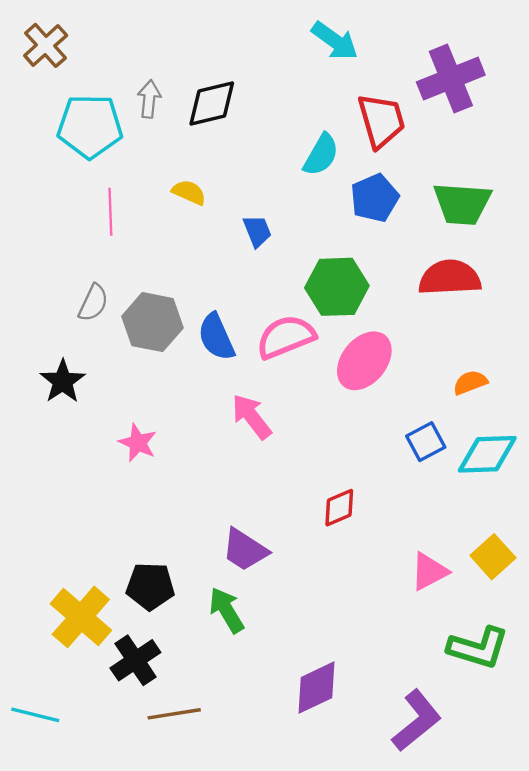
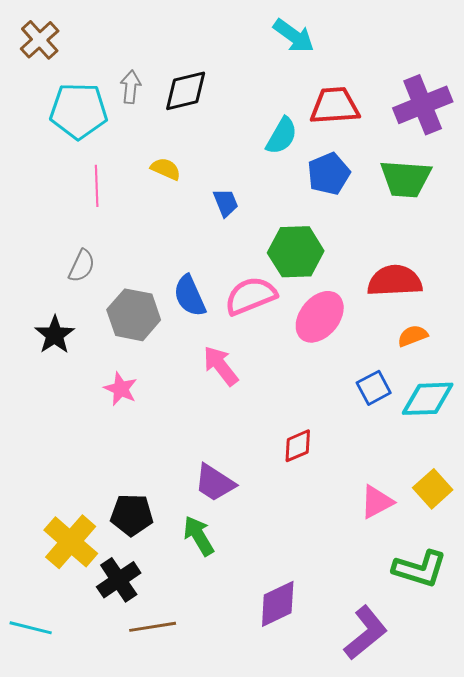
purple cross: (451, 78) -> (423, 105), moved
red trapezoid: (381, 121) -> (335, 106), turned -78
red semicircle: (450, 278) -> (395, 281), moved
gray hexagon: (153, 322) -> (134, 315), moved

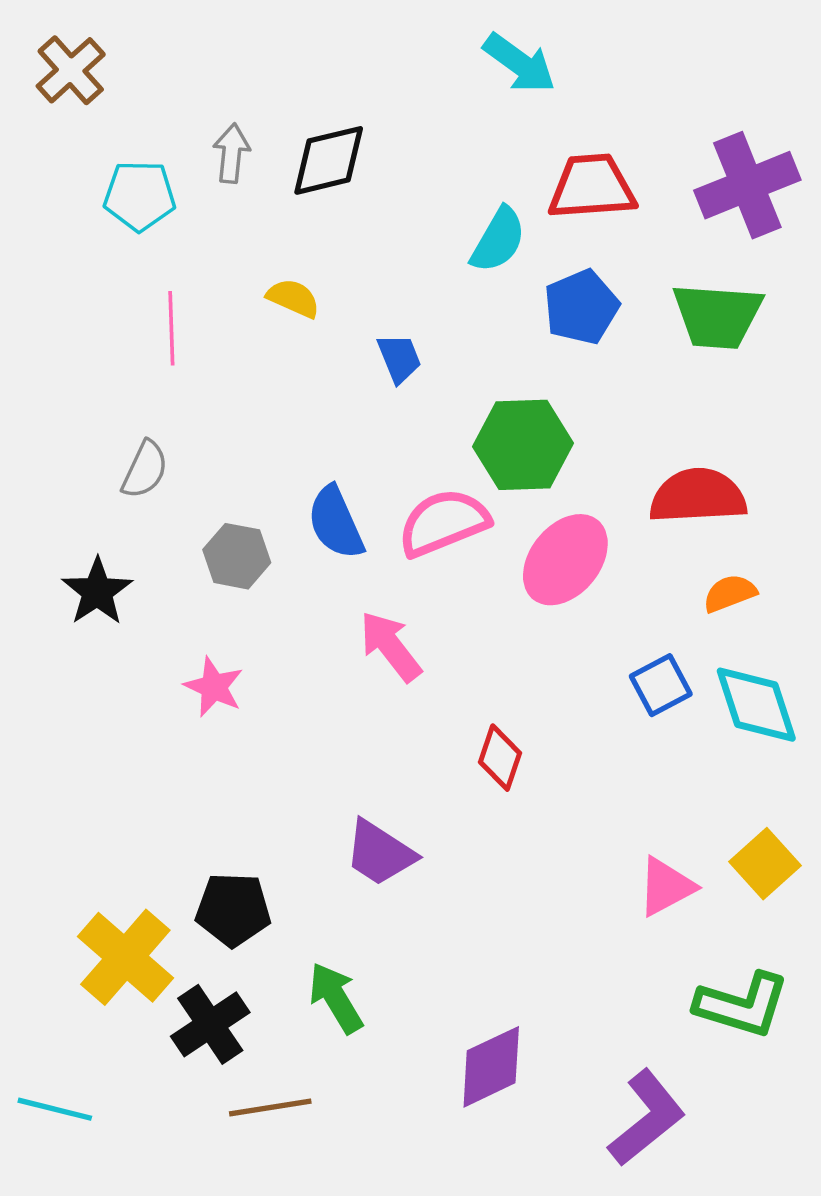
cyan pentagon: (79, 111) -> (140, 196), size x0.7
gray hexagon: (134, 315) -> (237, 556), size x0.7
cyan diamond: (428, 399) -> (756, 705), turned 74
red diamond: (298, 446) -> (500, 758), moved, turned -48
green arrow: (199, 536) -> (336, 998), moved

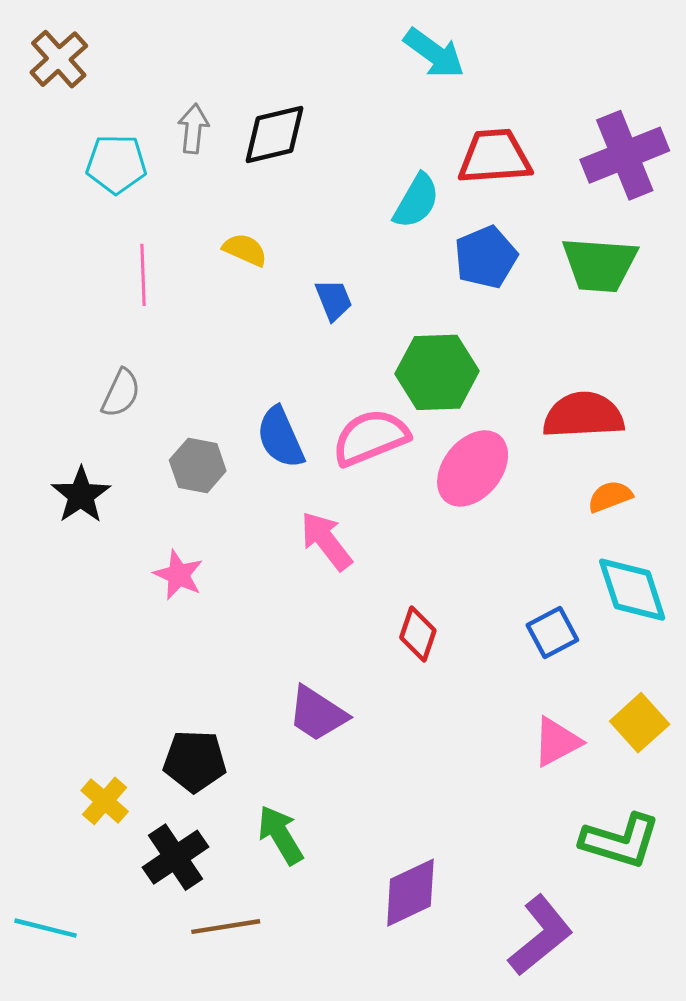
blue square: (661, 685) -> (552, 632), moved
yellow cross: (125, 957) -> (105, 801), size x0.6

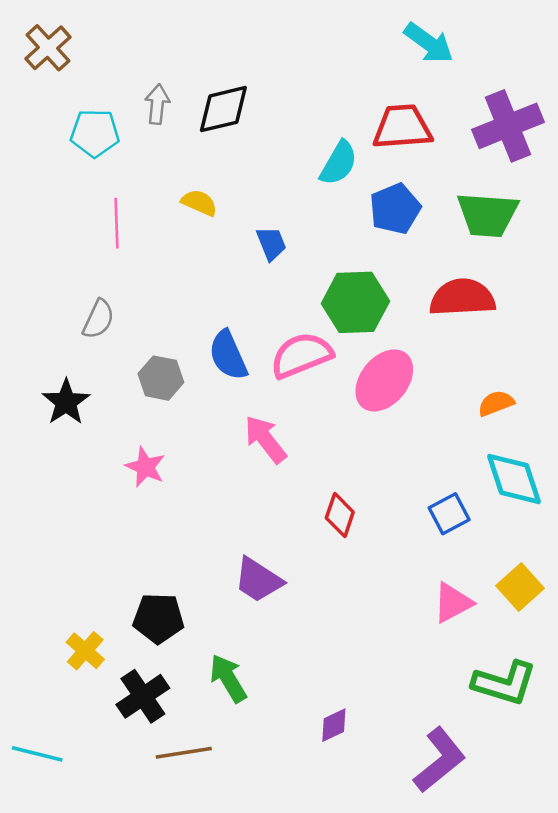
cyan arrow: (434, 53) -> (429, 43), moved
red semicircle: (583, 415) -> (462, 298), moved
purple diamond: (410, 893) -> (334, 725), size x0.6

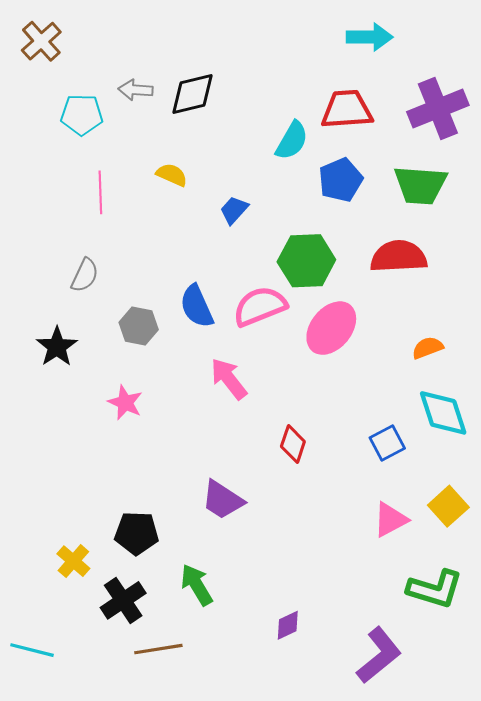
cyan arrow: (429, 43) -> (370, 37), turned -36
gray arrow: (157, 104) -> (136, 90), turned -92
blue trapezoid: (271, 244) -> (234, 210), turned -116

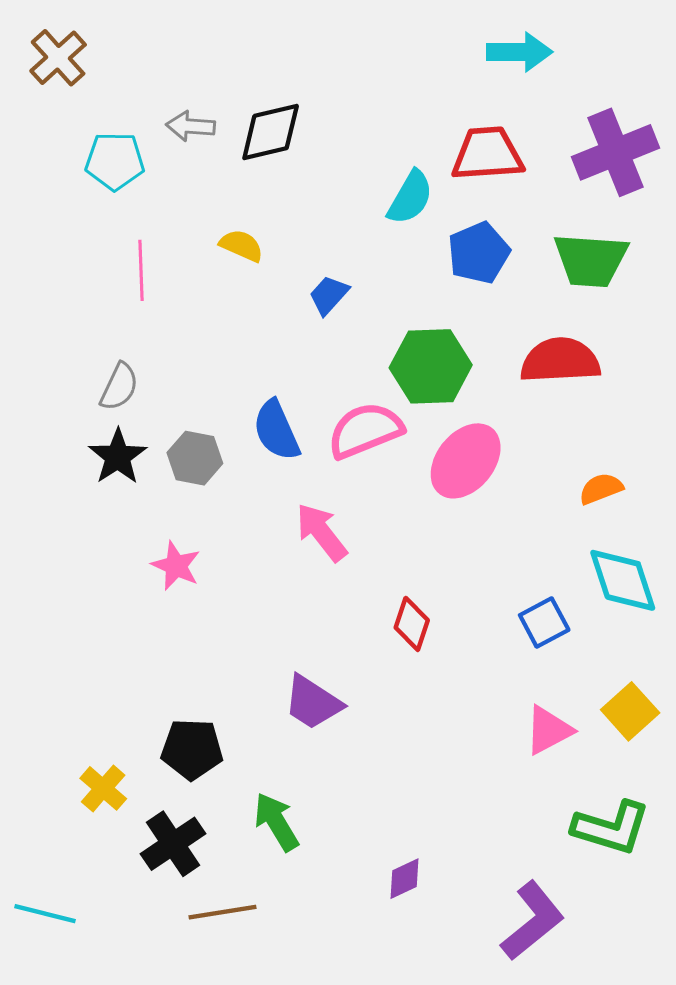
black star: (57, 347) -> (118, 457), moved

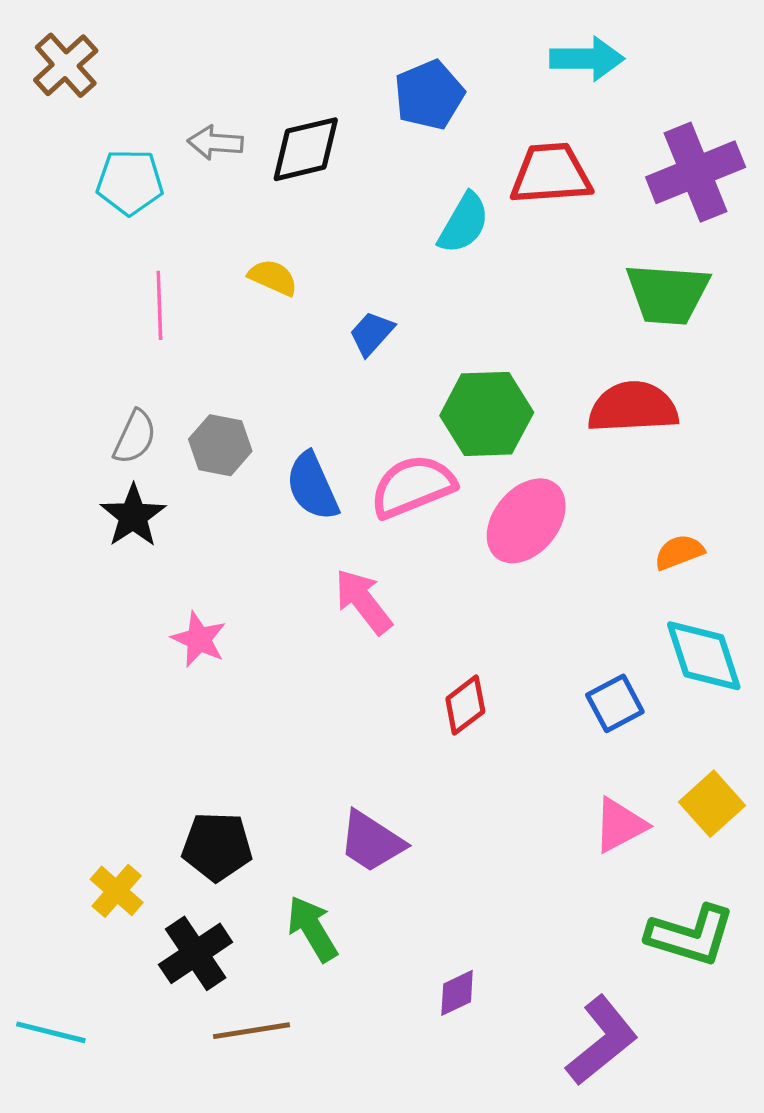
blue pentagon: (479, 253) -> (429, 95), moved
gray hexagon: (195, 458) -> (220, 445), moved
red diamond: (412, 624) -> (465, 705), turned 34
purple trapezoid: (313, 703) -> (372, 842), moved

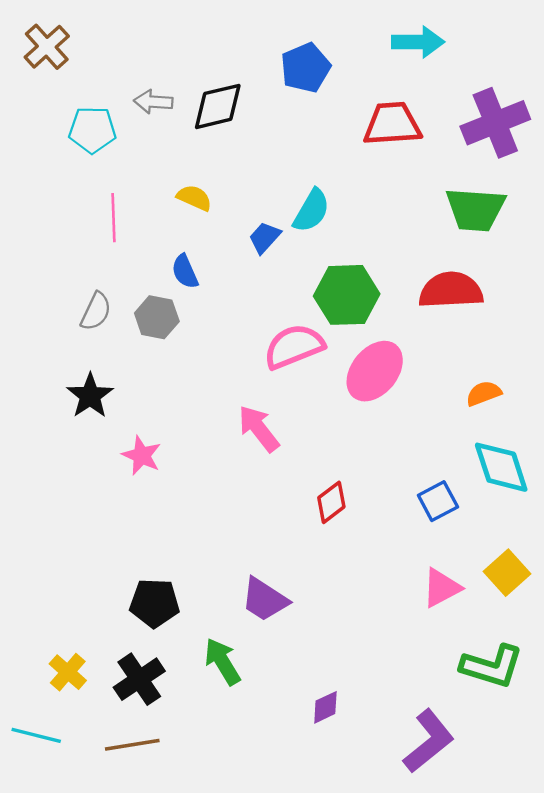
cyan semicircle: (464, 223) -> (311, 211), moved
blue semicircle: (312, 486) -> (185, 272), moved, size x0.7
black star: (133, 516) -> (90, 396), moved
yellow cross: (117, 891) -> (68, 672), moved
brown line: (252, 1031) -> (132, 745), moved

